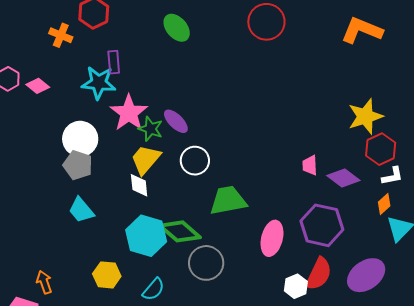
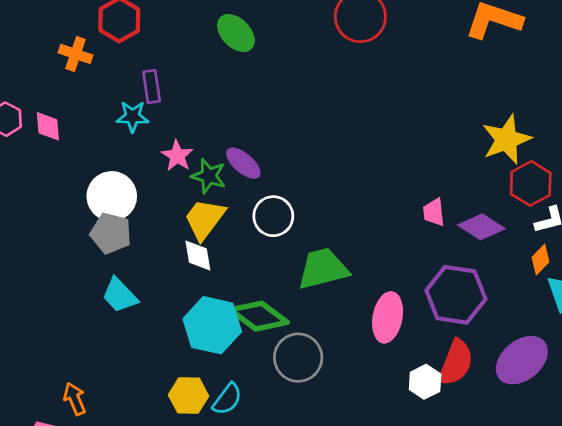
cyan star: (99, 83) -> (132, 117), size x0.7
pink diamond: (38, 86) -> (48, 126), turned 50
pink star: (129, 113) -> (177, 156), size x0.6
yellow hexagon: (107, 275) -> (189, 396), moved

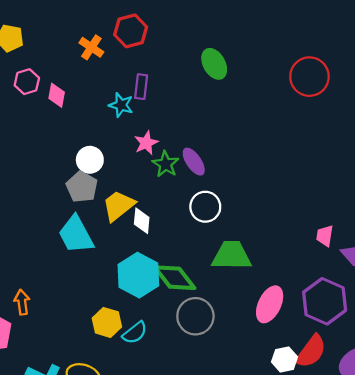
white circle: (112, 196) -> (90, 160), size x0.7
yellow trapezoid: (205, 219) -> (119, 206), moved
cyan trapezoid: (120, 295) -> (76, 235), size x1.4

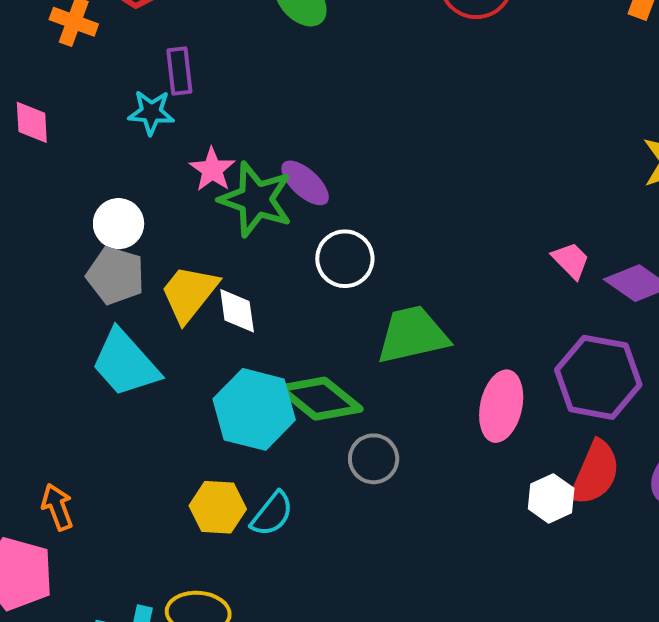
green star: (166, 164) -> (256, 199), size x1.5
pink trapezoid: (325, 236) -> (571, 260), turned 140
gray circle: (195, 316) -> (374, 459), size x0.7

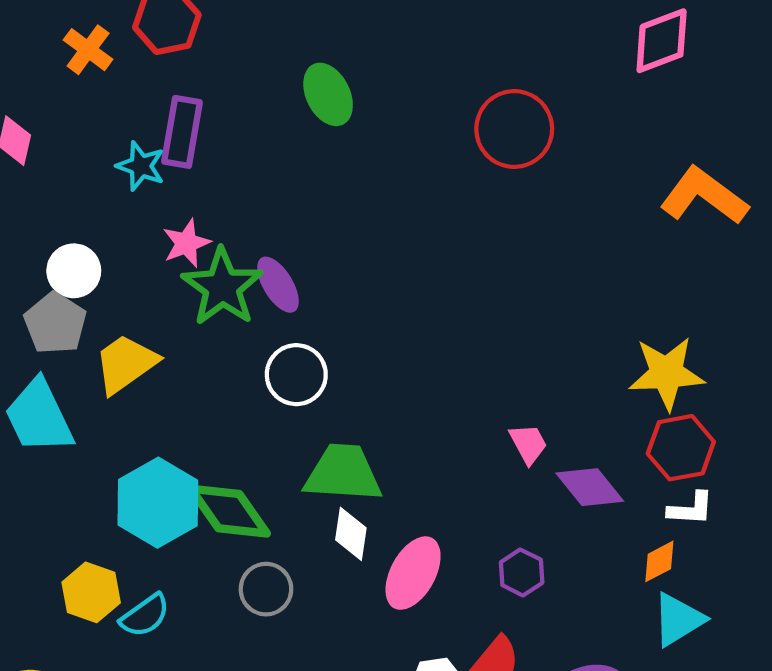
purple rectangle: (179, 71) -> (182, 132), size x1.4
white diamond: (237, 311) -> (351, 534), moved
purple hexagon: (598, 377) -> (522, 572), size x0.5

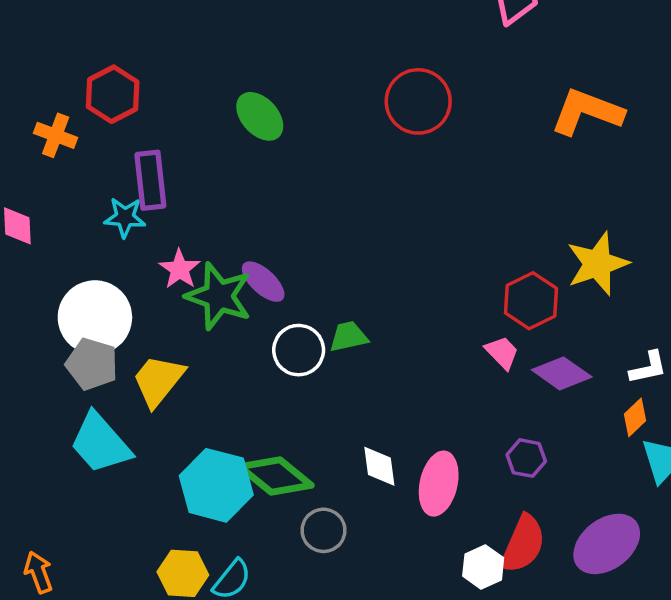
white circle: (74, 271) -> (95, 317), size x1.6
red hexagon: (681, 448) -> (531, 301), moved
green trapezoid: (343, 473) -> (349, 337), moved, size x0.6

